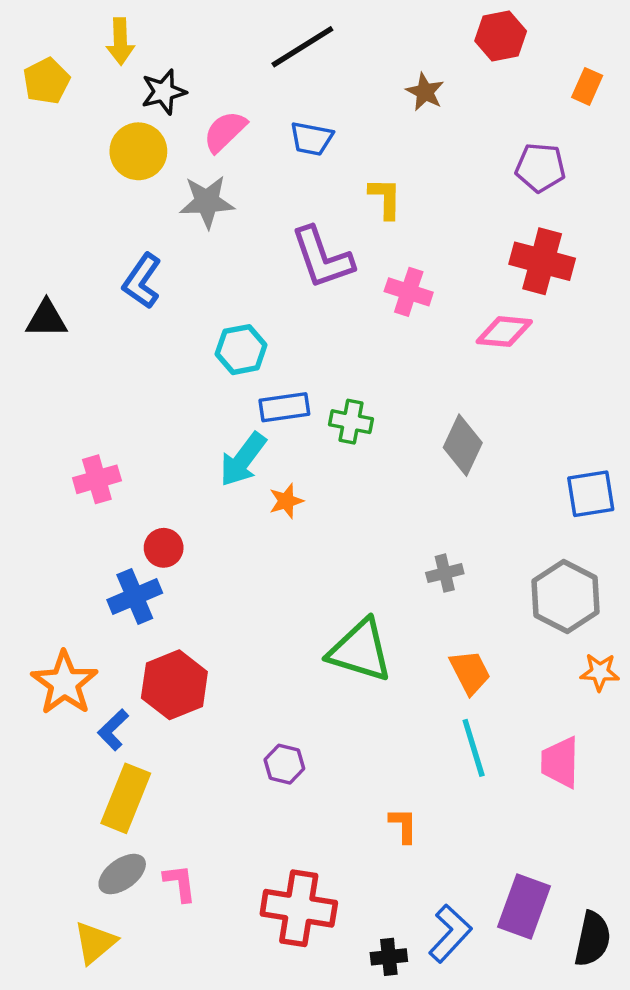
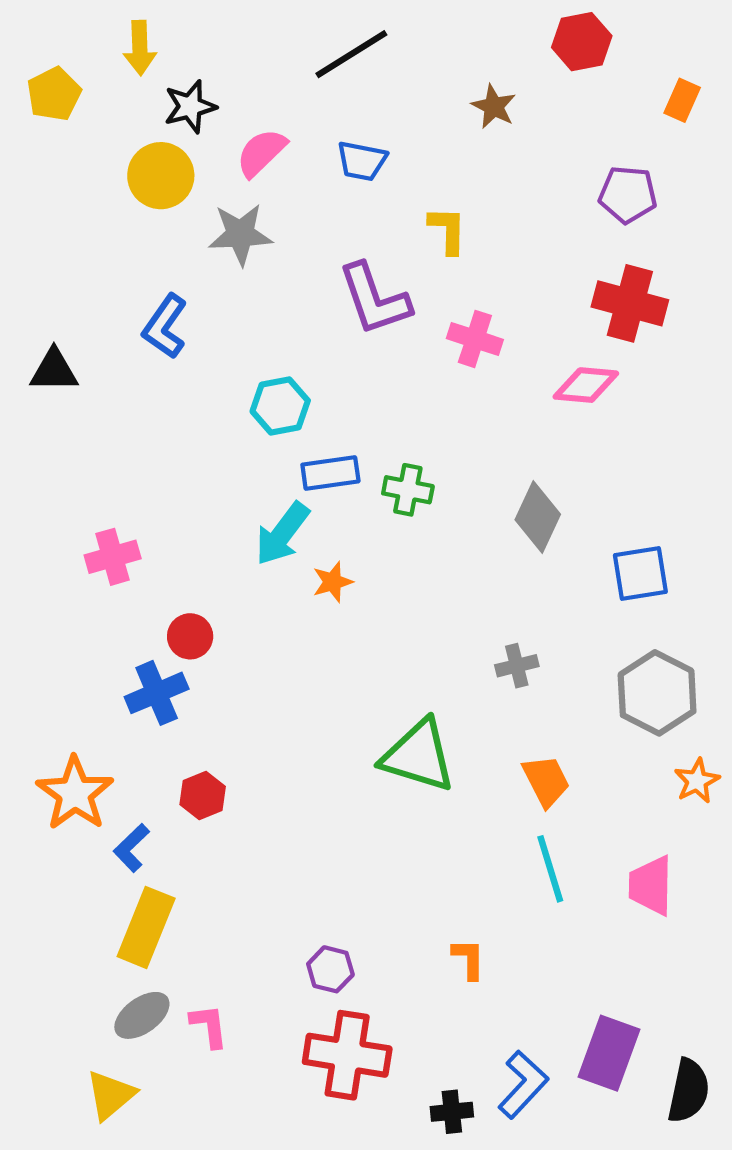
blue square: (591, 494) -> (640, 574), moved
orange star: (600, 672) -> (697, 781), turned -30
red hexagon: (174, 685) -> (203, 796), size x0.6
purple hexagon: (284, 764) -> (330, 969), moved

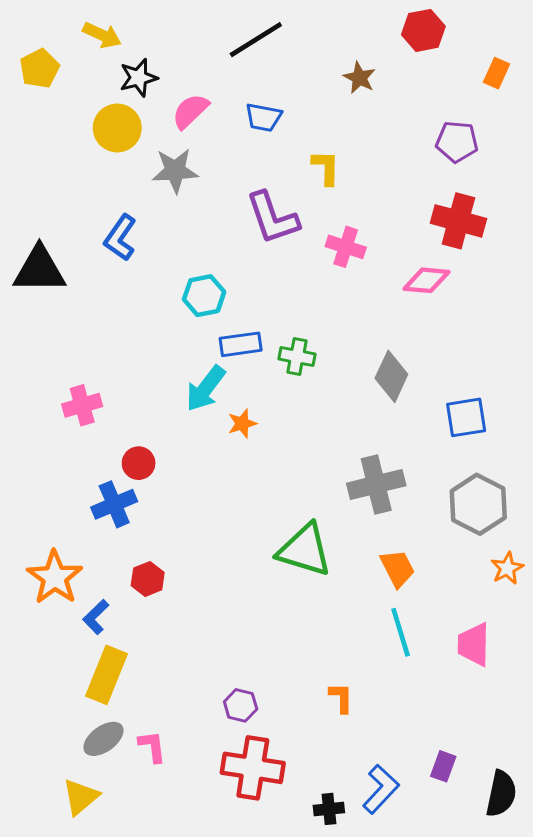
yellow arrow: (140, 48) -> (102, 35), turned -63
black triangle: (54, 370) -> (39, 270), size x1.5
gray cross: (517, 666) -> (376, 484), size x1.8
purple rectangle: (609, 1053) -> (443, 766), size x0.6

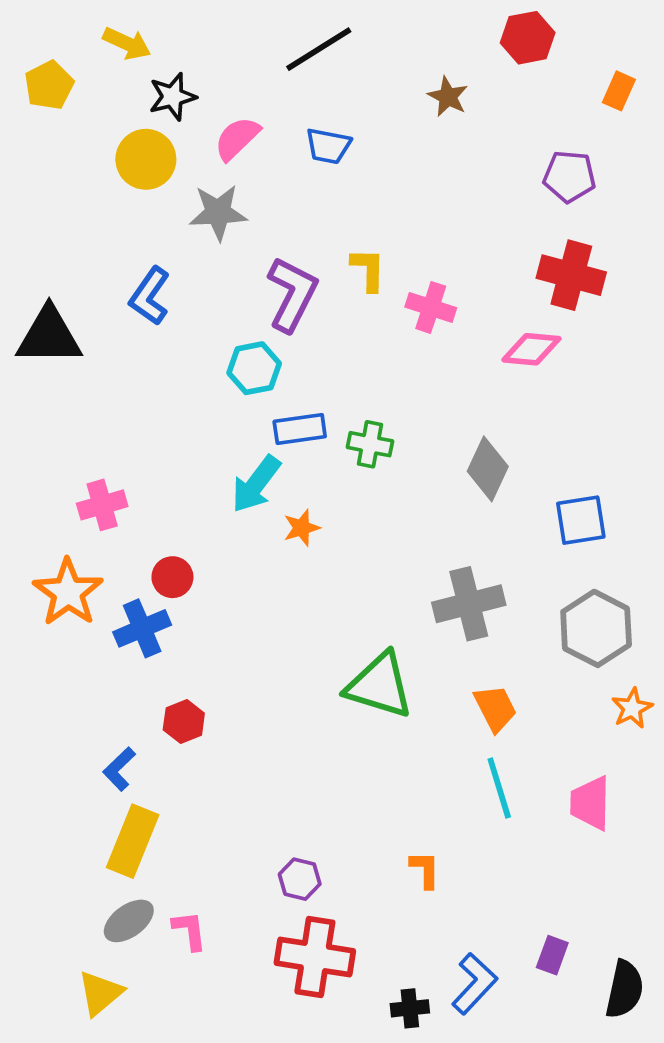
yellow L-shape: (326, 168) -> (368, 269), moved
purple L-shape: (273, 218) -> (292, 294), moved, turned -134
orange star: (55, 577) -> (68, 592), moved

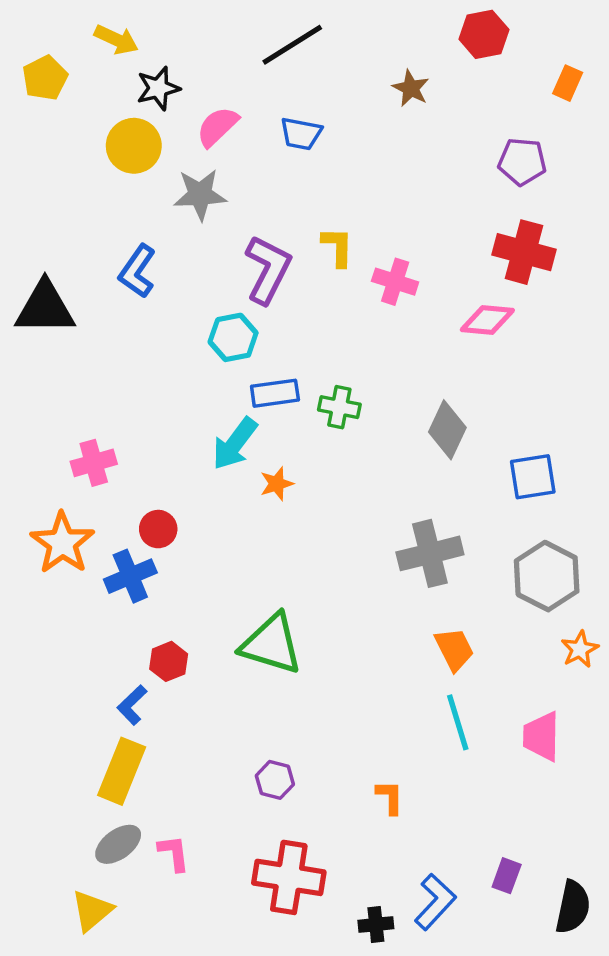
green triangle: (379, 685) -> (271, 644), moved
blue L-shape: (119, 769) -> (132, 705), moved
purple hexagon: (300, 879) -> (275, 780), moved

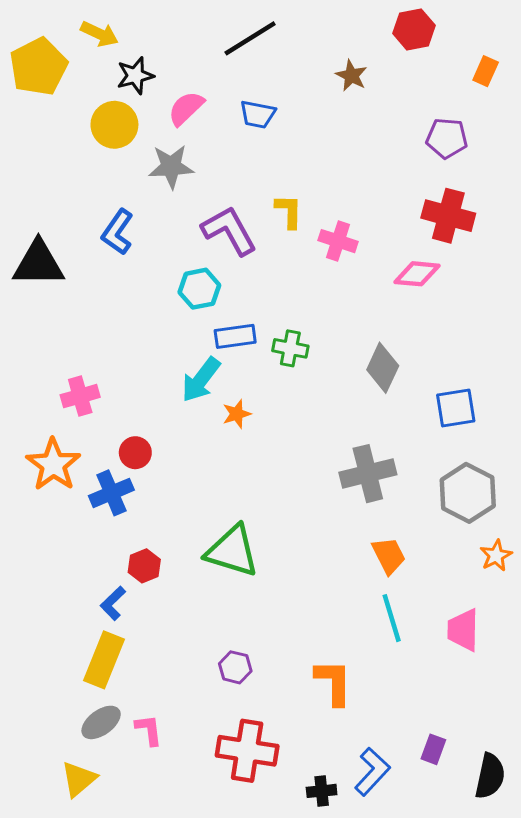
yellow pentagon: (45, 78) -> (38, 67), size x1.5
purple L-shape: (268, 269) -> (229, 231), turned -56
orange L-shape: (390, 797) -> (334, 682), size x1.6

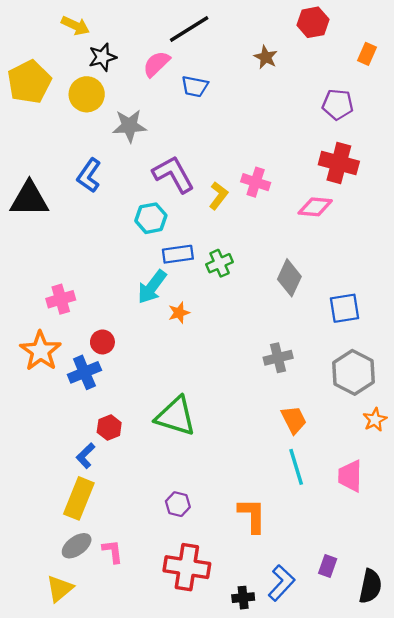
yellow pentagon: (38, 67) -> (29, 82), moved
pink semicircle: (186, 108) -> (156, 64), moved
yellow L-shape: (289, 211) -> (218, 196), moved, turned 36
green cross: (290, 348) -> (220, 263), turned -35
gray cross: (368, 474) -> (278, 358), size x0.7

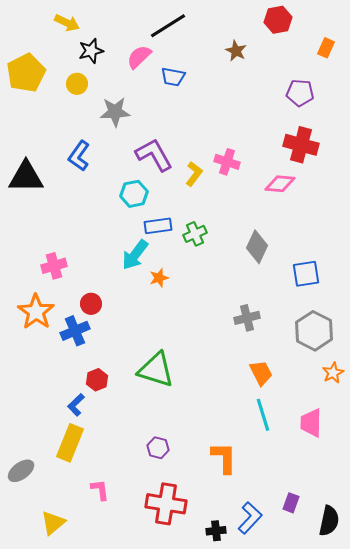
yellow circle: (87, 94) -> (77, 84), size x0.7
gray ellipse: (77, 546) -> (21, 471), moved

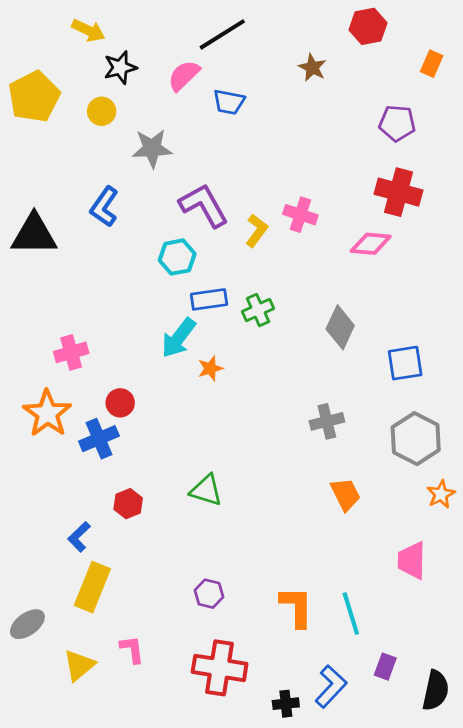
green triangle: (156, 370) -> (206, 490), size x0.7
blue L-shape: (76, 405) -> (79, 537), moved
cyan line: (263, 415) -> (351, 614), moved
yellow triangle: (53, 523) -> (79, 665), moved

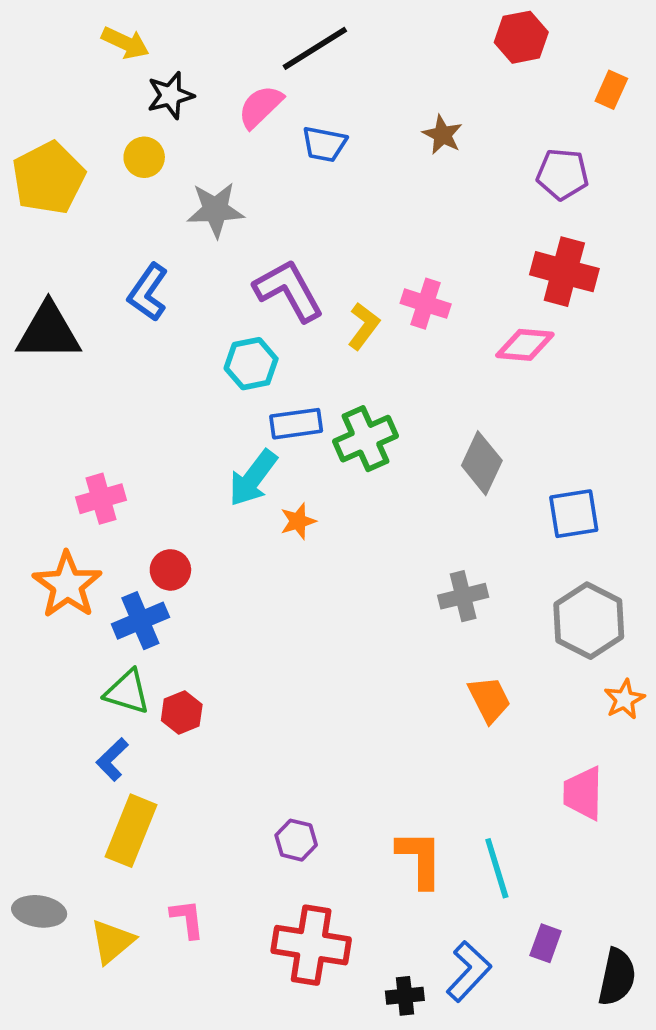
brown star: (312, 68) -> (442, 135), moved
yellow pentagon: (34, 97) -> (48, 178), moved
green cross: (258, 310) -> (366, 439), size x1.4
green triangle: (206, 490) -> (127, 692), moved
gray ellipse: (27, 624) -> (39, 911), moved, turned 44

